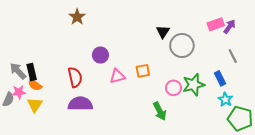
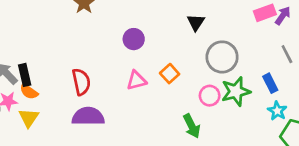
gray circle: (182, 46) -> (222, 57), moved
purple circle: (100, 55) -> (134, 39), moved
orange square: (143, 71) -> (170, 74), turned -32

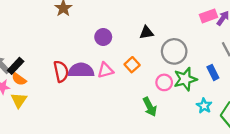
black triangle: (196, 22) -> (146, 33), moved, turned 48
black rectangle: (25, 75) -> (16, 66), turned 56
cyan star: (277, 111) -> (204, 106), moved
purple semicircle: (88, 116) -> (81, 70), moved

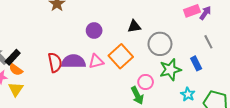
orange square: (132, 65) -> (121, 56), size x1.6
pink circle: (164, 82) -> (146, 82), moved

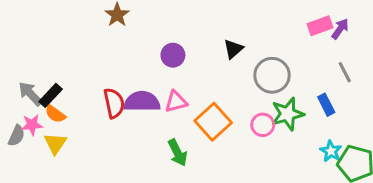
black triangle: (134, 26) -> (233, 49), turned -32
orange square: (121, 56) -> (213, 122), moved
pink circle: (146, 82) -> (263, 125), moved
cyan star: (188, 94) -> (331, 151), moved
green arrow: (137, 95) -> (178, 153), moved

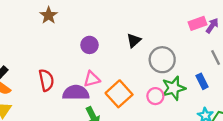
purple semicircle: (142, 102) -> (76, 93), moved

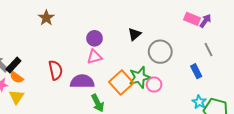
brown star: (49, 15) -> (46, 18), moved
pink rectangle: (197, 23) -> (192, 19), turned 42
pink triangle: (92, 79) -> (95, 57), moved
green star: (174, 88) -> (140, 77), moved

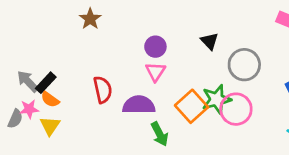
black triangle: (135, 34) -> (210, 41), turned -32
pink triangle: (95, 57) -> (155, 72), turned -42
pink circle: (154, 85) -> (236, 109), size x1.5

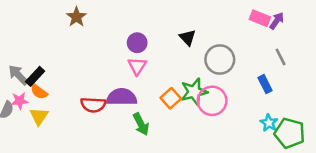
red semicircle: (103, 90) -> (93, 105), moved, turned 105
orange square: (192, 106) -> (171, 98), size x0.7

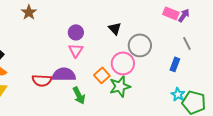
blue rectangle: (265, 84) -> (175, 64), turned 48
green star: (194, 92) -> (120, 86), moved
pink circle: (212, 101) -> (123, 63), moved

